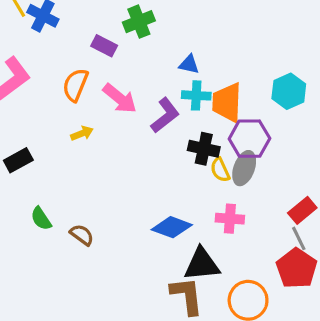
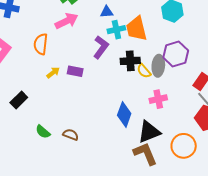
purple rectangle: (104, 46) -> (75, 71), moved
pink arrow: (120, 98) -> (67, 21), moved, turned -50
purple hexagon: (249, 139) -> (176, 54), moved
blue diamond: (172, 227) -> (124, 114), turned -75

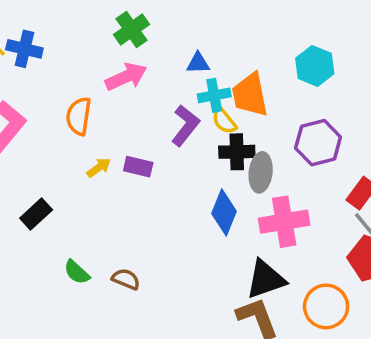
gray ellipse: (158, 66) -> (261, 172), moved
yellow semicircle: (144, 71) -> (224, 121), moved
pink cross: (158, 99) -> (284, 222), size x1.5
blue diamond: (124, 114) -> (224, 212), moved

